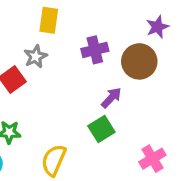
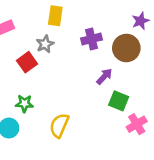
green square: (101, 129) -> (119, 101), moved, turned -36

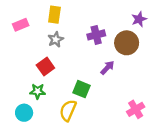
yellow rectangle: (55, 16) -> (54, 15), moved
red square: (27, 62) -> (45, 67), moved
green square: (119, 101) -> (82, 89), moved

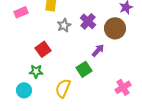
purple cross: (96, 35) -> (88, 21), turned -35
gray star: (56, 39) -> (64, 25), moved
green square: (82, 89) -> (84, 69), moved, turned 35

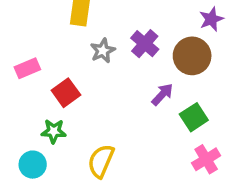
pink rectangle: (21, 12) -> (27, 68), moved
green square: (84, 69) -> (194, 117), moved

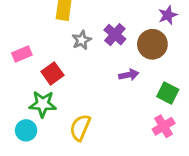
purple arrow: (162, 94) -> (129, 75), turned 36
green square: (194, 117) -> (168, 93), moved, turned -30
green star: (54, 131) -> (43, 104), size x1.4

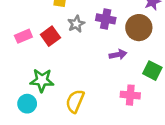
purple cross: (115, 35) -> (106, 19), turned -30
red square: (52, 73) -> (50, 36), moved
pink cross: (164, 126) -> (130, 95), moved, turned 36

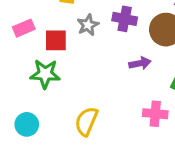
pink rectangle: (23, 36) -> (24, 28), moved
red square: (50, 36) -> (56, 40), turned 36
green star: (42, 80) -> (45, 74), moved

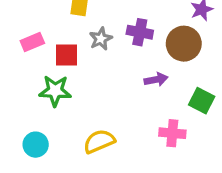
yellow semicircle: (86, 121) -> (99, 141), turned 44

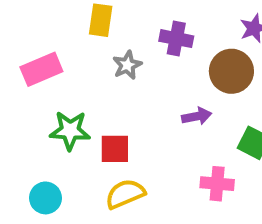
purple cross: (140, 32) -> (176, 39), moved
pink rectangle: (32, 42) -> (41, 69), size x1.4
red square: (67, 55) -> (115, 149), moved

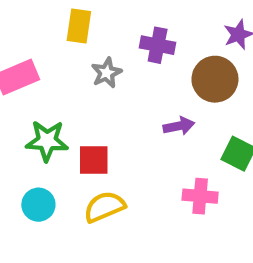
cyan circle: (45, 198) -> (38, 205), moved

